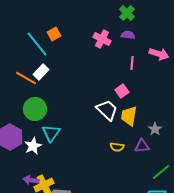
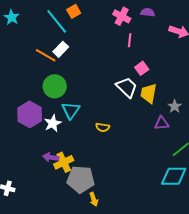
pink line: (132, 63) -> (130, 40), moved
yellow semicircle: (117, 147) -> (103, 127), moved

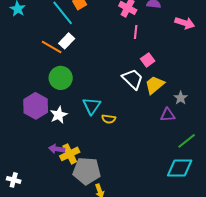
yellow trapezoid: (149, 93) -> (155, 85), turned 40
cyan triangle: (71, 110) -> (92, 106), moved

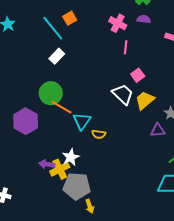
orange line: (52, 47) -> (62, 107), moved
white star: (59, 115) -> (71, 157), moved

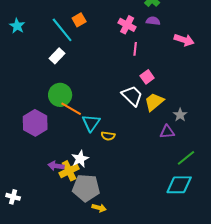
white rectangle: (57, 56) -> (57, 56), moved
yellow arrow: (90, 206) -> (99, 208), turned -56

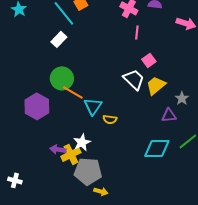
cyan diamond: (179, 185) -> (157, 148), moved

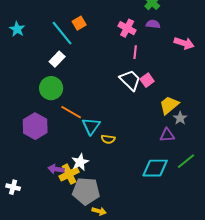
green circle: (62, 78) -> (51, 88), moved
white trapezoid: (134, 79) -> (130, 80), moved
yellow trapezoid: (156, 85) -> (169, 105), moved
white cross: (15, 180) -> (13, 187), moved

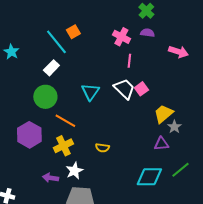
cyan star: (17, 29) -> (11, 52), moved
cyan triangle: (91, 126) -> (90, 92), moved
yellow cross: (69, 174) -> (63, 146), moved

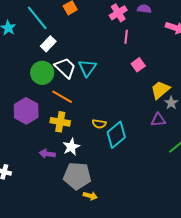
pink cross: (121, 37) -> (118, 13), turned 30
cyan line: (56, 42) -> (37, 18), moved
white trapezoid: (124, 89) -> (65, 68), moved
yellow cross: (63, 146) -> (60, 122), turned 36
cyan diamond: (149, 177) -> (116, 135), moved, turned -40

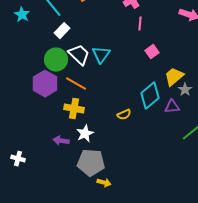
purple hexagon: (26, 111) -> (45, 84), moved
yellow semicircle: (99, 124) -> (124, 115), moved, turned -32
cyan diamond: (116, 135) -> (150, 96), moved

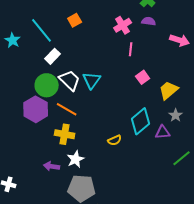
yellow trapezoid: (174, 77) -> (169, 90), moved

